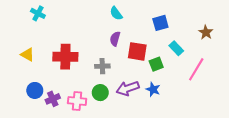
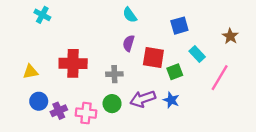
yellow triangle: (27, 55) -> (30, 72), moved, turned -40

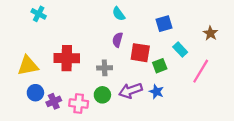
yellow triangle: (30, 72) -> (28, 66), size x1.5

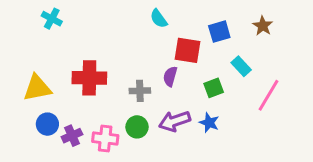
brown star: (210, 33) -> (263, 26), moved
purple semicircle: (118, 40) -> (170, 76), moved
red square: (140, 53) -> (188, 50), moved

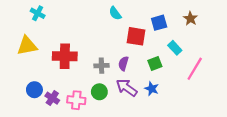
purple semicircle: (170, 76) -> (123, 64), moved
yellow triangle: (37, 88) -> (27, 46), moved
purple arrow: (175, 121) -> (127, 88), turned 55
purple cross: (72, 136) -> (52, 98), turned -32

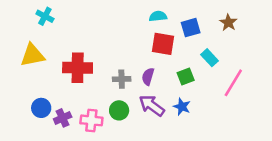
cyan semicircle: (115, 13) -> (158, 16), moved, turned 120
purple cross: (52, 98) -> (63, 118), turned 32

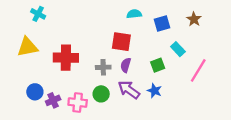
red square: (163, 44) -> (121, 42), moved

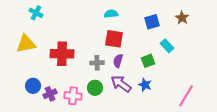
cyan semicircle: (134, 14) -> (111, 14), moved
pink line: (198, 70) -> (186, 96), moved

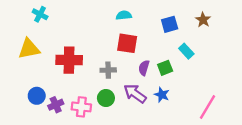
purple semicircle: (118, 61) -> (144, 68), moved

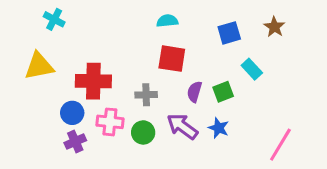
blue circle: (37, 96) -> (72, 113), moved
pink cross: (81, 107) -> (110, 122), moved

